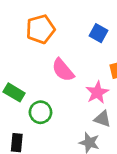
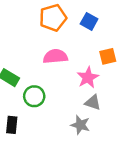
orange pentagon: (40, 29) -> (53, 18), moved
pink semicircle: (63, 70) -> (55, 56), turned 125

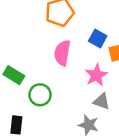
blue square: (89, 21) -> (98, 38), moved
pink semicircle: (55, 56) -> (62, 53), turned -75

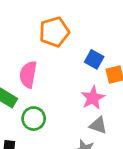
pink semicircle: (62, 53) -> (28, 74), moved

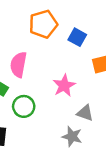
blue square: (94, 59) -> (77, 37), moved
pink star: (93, 98) -> (64, 86), moved

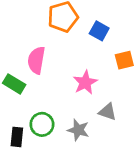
green circle: (24, 106) -> (42, 124), moved
gray star: (72, 136) -> (78, 130), moved

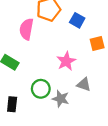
pink semicircle: (36, 60) -> (26, 29), moved
green circle: (42, 124) -> (41, 89), moved

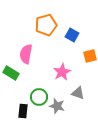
pink semicircle: (26, 29) -> (26, 54), moved
black rectangle: (12, 104) -> (23, 111), moved

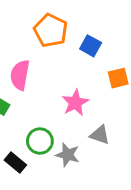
orange pentagon: (46, 25) -> (51, 30), turned -30
black rectangle: (23, 111) -> (15, 163), turned -56

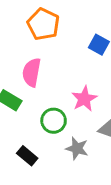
orange pentagon: (51, 30) -> (43, 24), moved
green circle: (40, 141) -> (54, 121), moved

